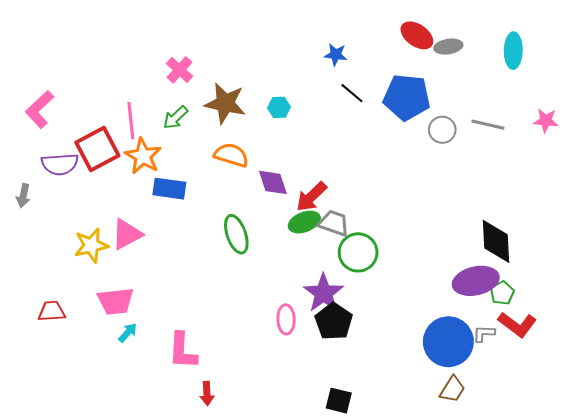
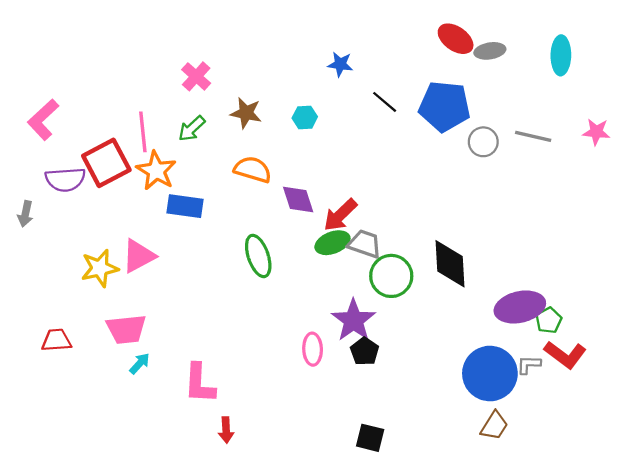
blue star: (336, 55) -> (340, 64), moved
brown star: (225, 103) -> (246, 113), size x0.7
black diamond: (496, 241) -> (450, 264), moved
black pentagon: (334, 321) -> (365, 351), size x0.7

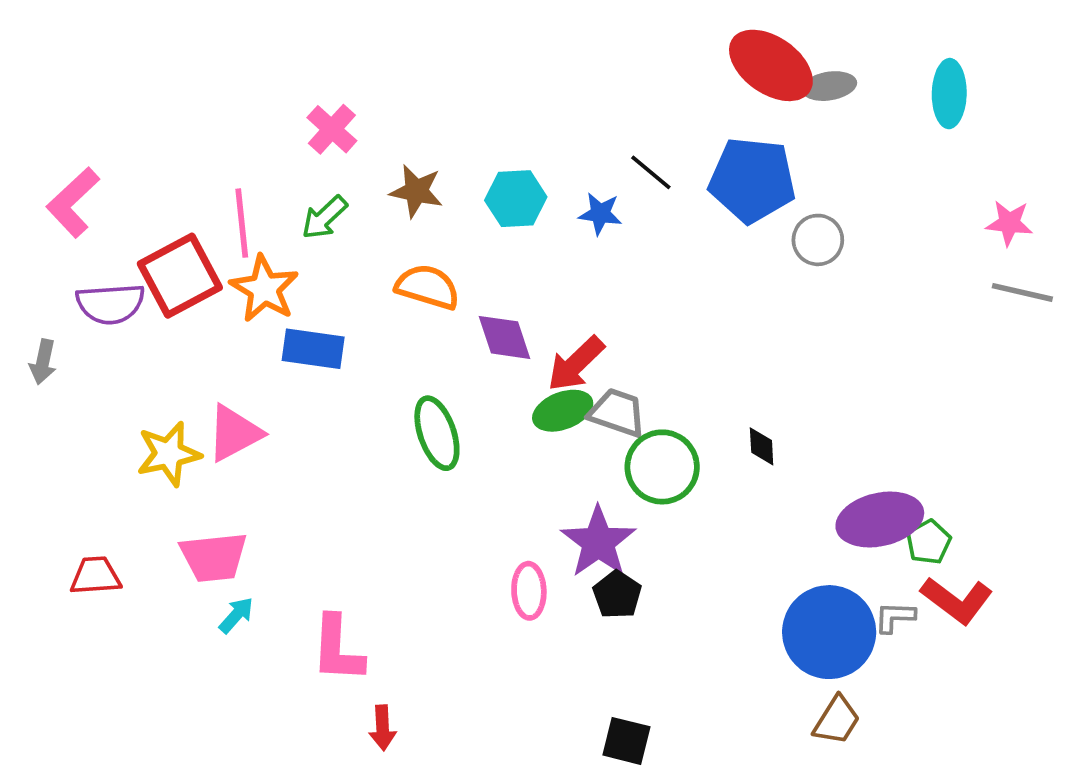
red ellipse: (456, 39) -> (771, 65), size x1.4
blue star: (340, 64) -> (600, 214), moved
cyan hexagon: (305, 117) -> (516, 199), size x1.4
gray line: (533, 136) -> (1022, 292), moved
black diamond: (450, 264) -> (762, 446), size x0.5

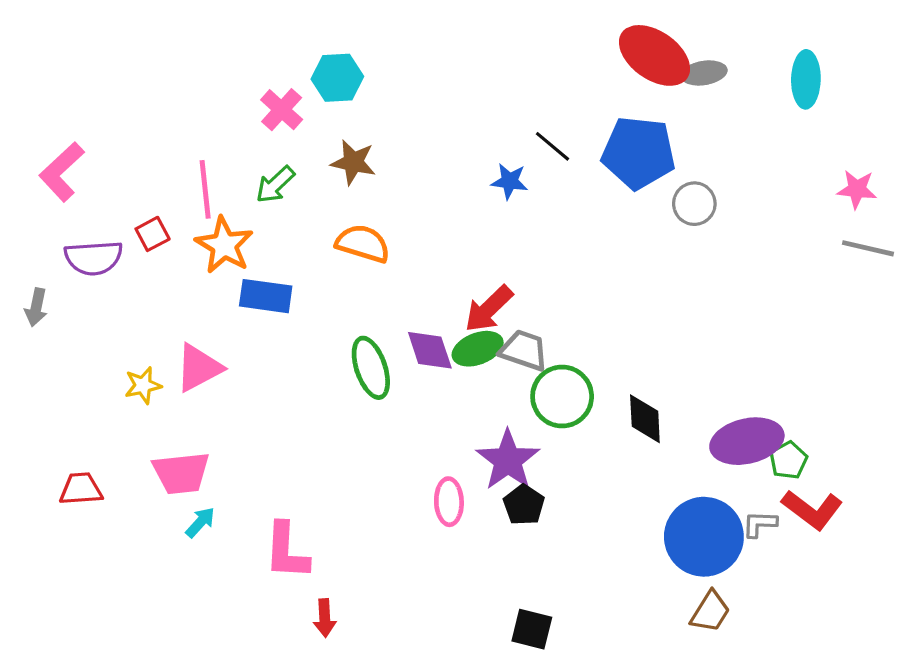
cyan hexagon: (516, 199) -> (337, 78), moved
red square: (180, 276) -> (153, 234), size x0.5
purple diamond: (505, 337) -> (430, 350), moved
black diamond: (762, 446) -> (645, 419), moved, size x1.5
yellow star: (169, 454) -> (143, 385), size x0.7

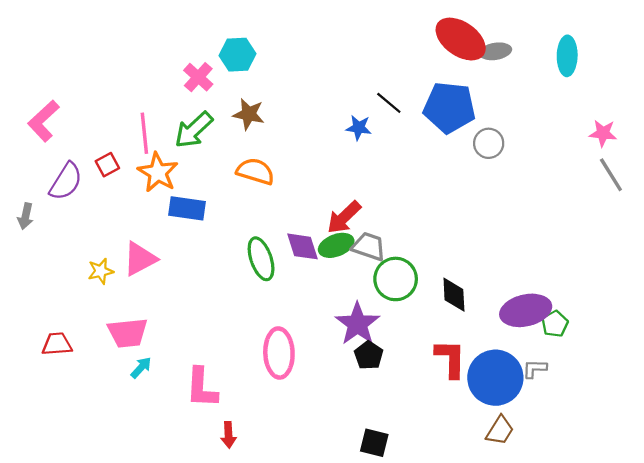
green arrow: (275, 185) -> (194, 130), size x1.4
gray line: (868, 248) -> (611, 175), turned 45
purple semicircle: (94, 258) -> (66, 181), turned -54
pink ellipse: (449, 502) -> (279, 353), moved, size x1.5
red L-shape: (812, 510) -> (451, 359), moved, turned -126

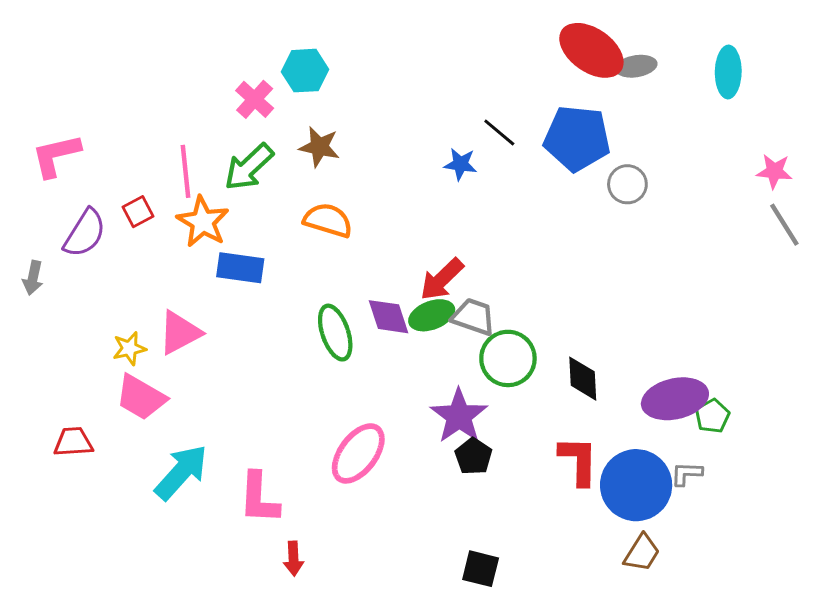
pink L-shape: (43, 121) -> (56, 155), turned 30
pink trapezoid: (128, 333) -> (141, 397), moved, turned 36
pink ellipse: (279, 353) -> (358, 453), turned 39
cyan arrow: (141, 368) -> (181, 472), size x2.0

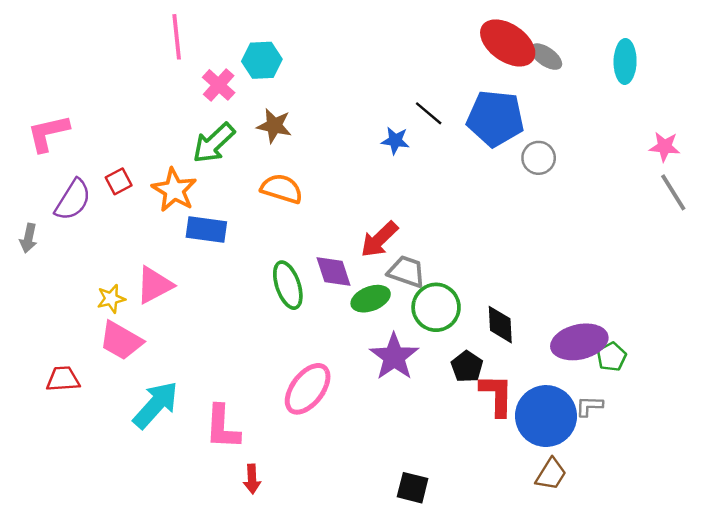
gray ellipse: (636, 66) -> (546, 57), turned 44
pink line: (185, 171) -> (177, 37), moved
green ellipse: (432, 315) -> (371, 299), moved
black pentagon: (473, 456) -> (467, 367), moved

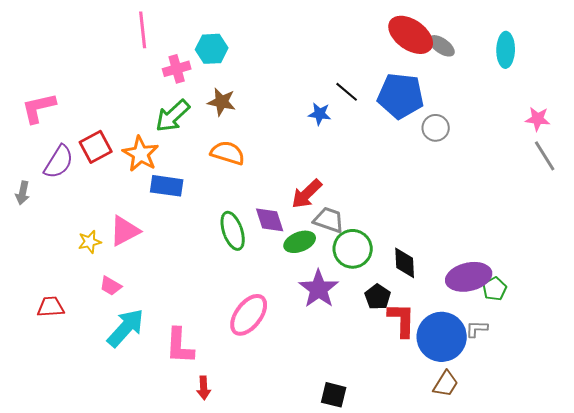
pink cross: (219, 85) -> (177, 69), turned 32
red square: (119, 181) -> (96, 147), size x1.5
pink trapezoid: (121, 341) -> (111, 286), moved, size x0.6

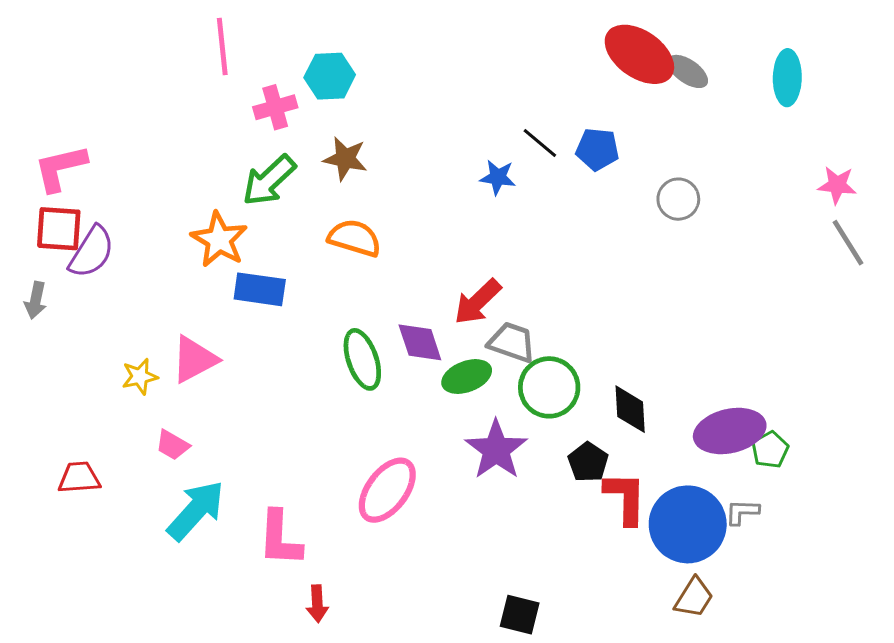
blue pentagon: (401, 96) -> (597, 149), moved, size x0.6
red square: (96, 147) -> (59, 229), moved, turned 32

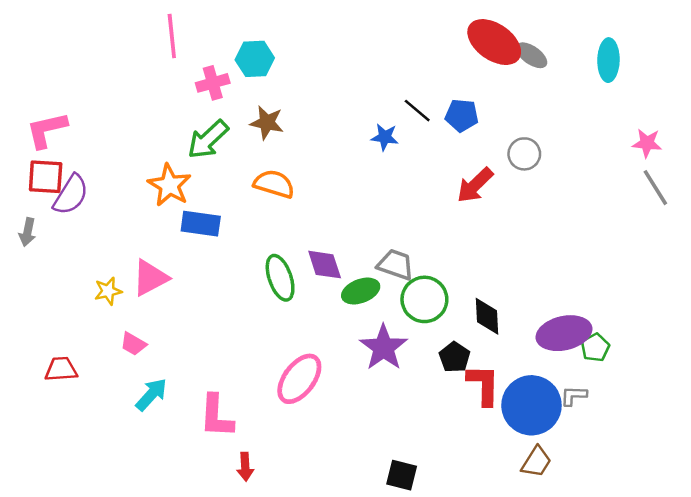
red arrow: (478, 302) -> (475, 185), moved
cyan arrow: (196, 510) -> (151, 394), size x0.7

